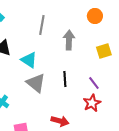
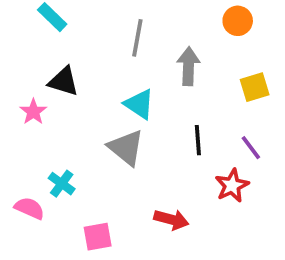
cyan triangle: (29, 60) -> (139, 104), moved
black line: (65, 79) -> (198, 140), moved
purple line: (94, 83) -> (251, 148), moved

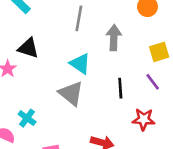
purple line: (251, 148) -> (153, 82), moved
red star: (232, 185) -> (144, 119), turned 30

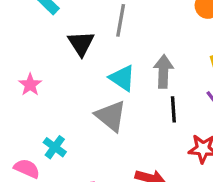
gray arrow: (114, 38) -> (163, 71), moved
black triangle: (28, 48) -> (81, 43), moved, turned 40

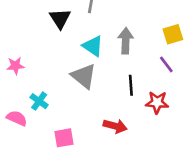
pink star: (30, 85) -> (15, 66), moved, turned 30
black line: (173, 109) -> (131, 85), moved

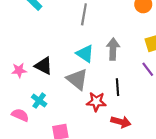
black triangle: (60, 18) -> (44, 66), moved, turned -30
red star: (157, 102) -> (96, 102), moved
red arrow: (115, 126) -> (121, 122), moved

